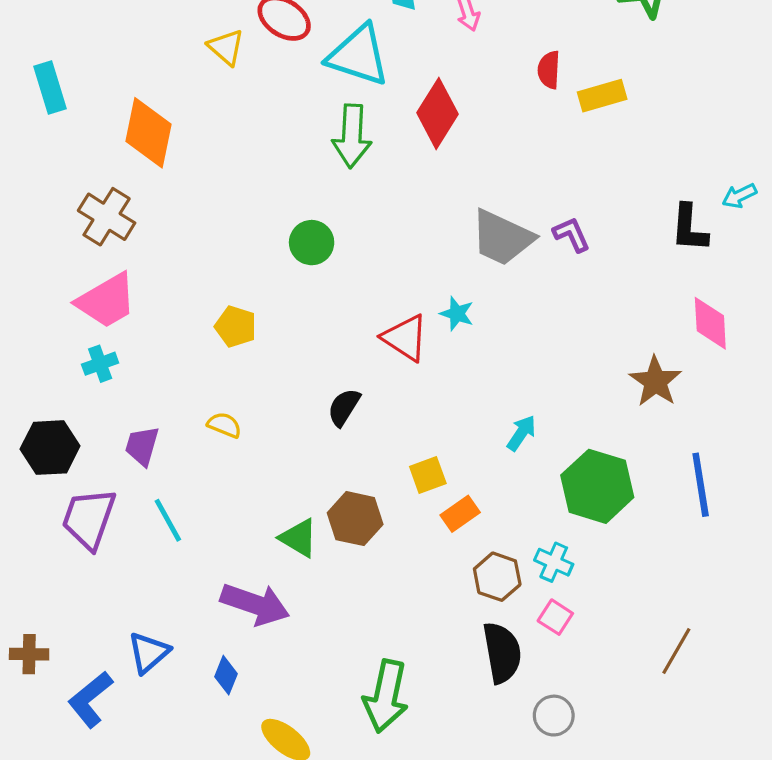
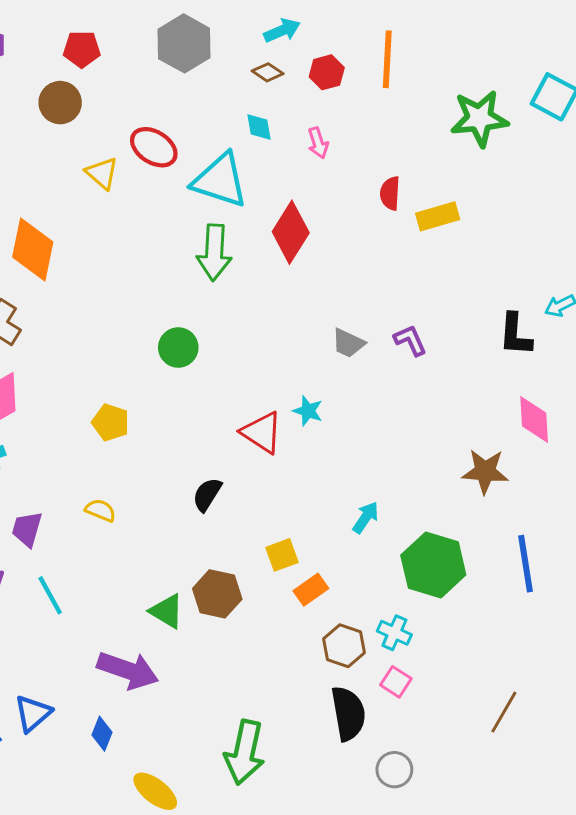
gray trapezoid: (502, 238) -> (348, 343), size x0.6
brown star: (655, 381) -> (485, 471), turned -30

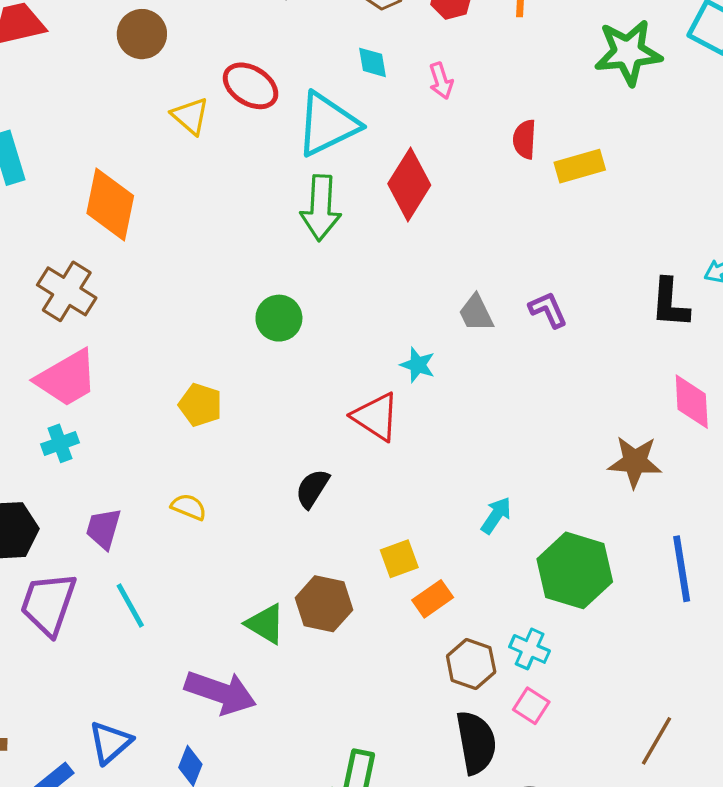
cyan triangle: (220, 180) -> (327, 124), turned -44
gray trapezoid: (348, 343) -> (476, 313), turned 39
cyan star: (308, 411) -> (418, 365), moved

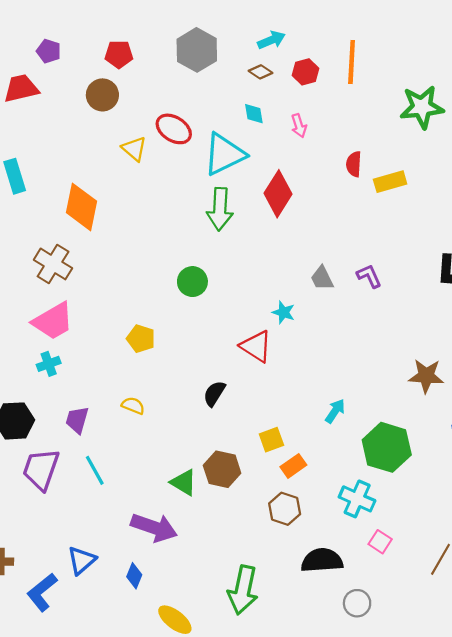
cyan cross: (530, 649) -> (357, 499), size x1.4
brown hexagon: (471, 664) -> (285, 509), moved
pink square: (531, 706) -> (380, 542), moved
black semicircle: (476, 743) -> (322, 560), turned -84

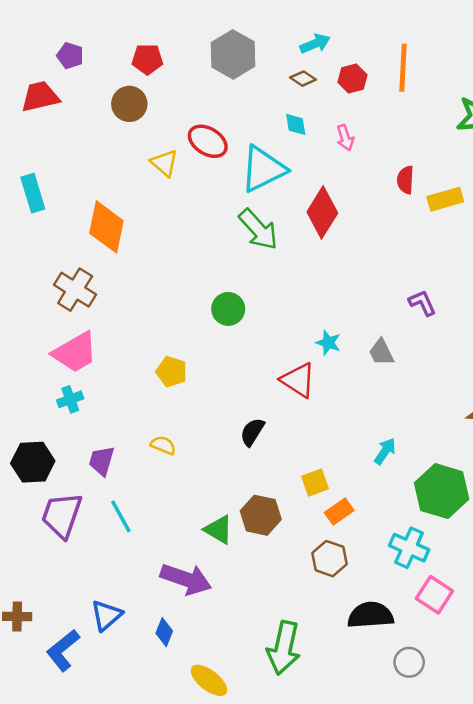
green arrow: (220, 209) -> (258, 229), turned -45
gray trapezoid: (322, 278) -> (381, 352), moved
pink square: (380, 542) -> (434, 595), size x1.4

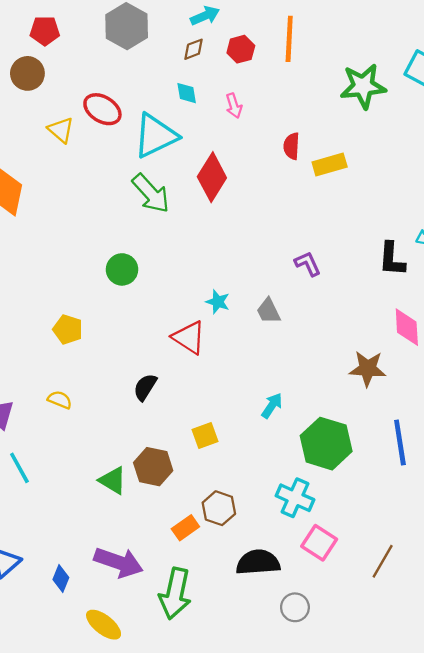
brown diamond: (303, 79) -> (194, 49), turned -55
orange rectangle: (339, 512) -> (185, 528), moved
purple arrow: (186, 579) -> (119, 562), moved

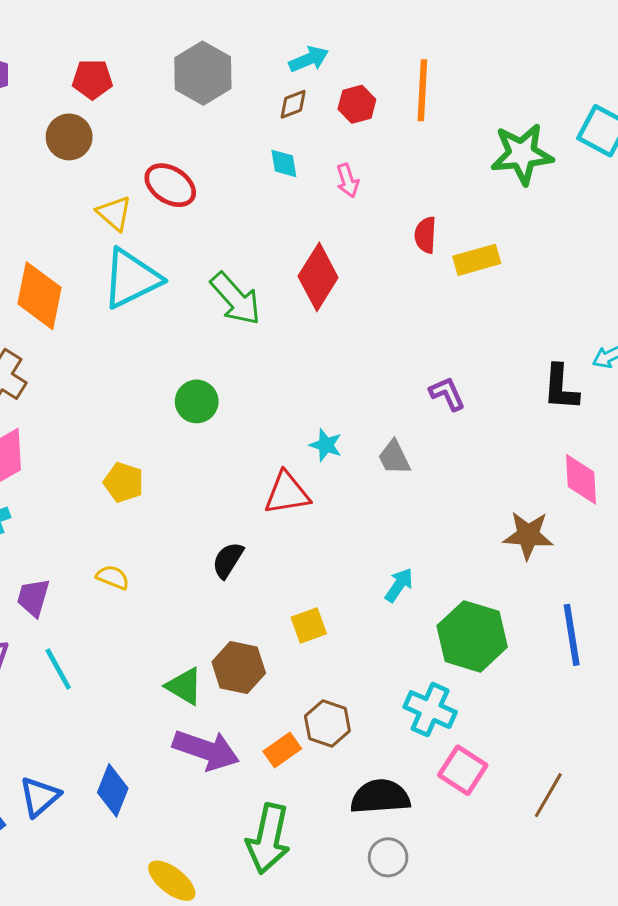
cyan triangle: (155, 136) -> (131, 279), moved
red triangle: (189, 338) -> (287, 493), turned -42
purple arrow: (119, 562) -> (206, 750), moved
blue diamond: (61, 578) -> (113, 790), moved, size x1.4
gray circle: (295, 607) -> (388, 857), moved

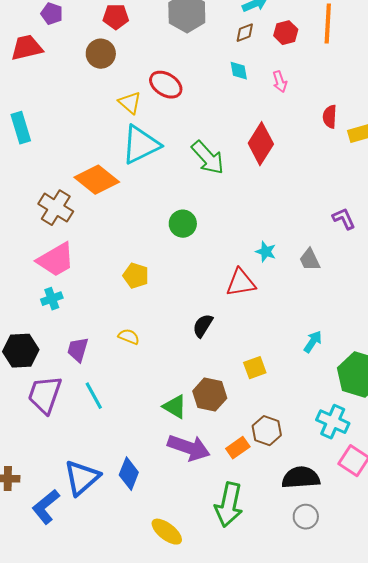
orange diamond: (40, 296) -> (97, 180), moved, turned -63
blue triangle: (40, 797) -> (82, 478), size x1.4

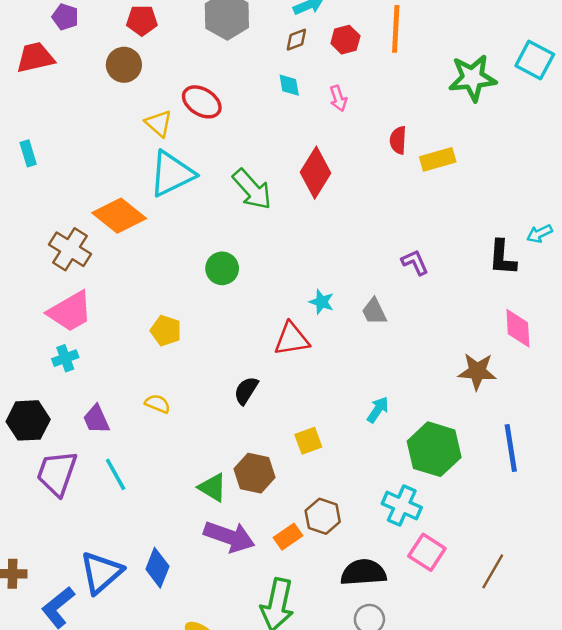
cyan rectangle: (21, 128) -> (28, 153), size x0.7
purple trapezoid: (78, 350) -> (96, 419), turned -40

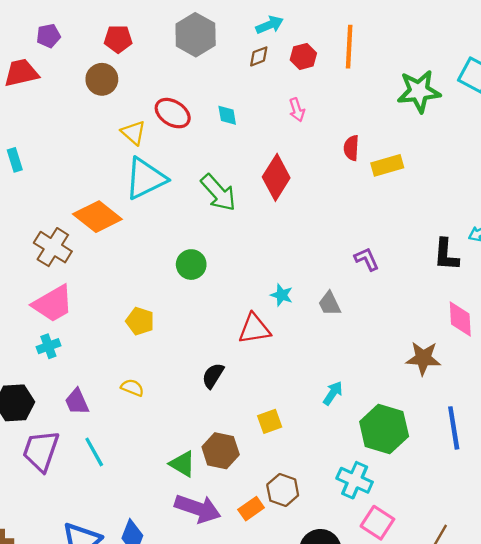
purple pentagon: (65, 17) -> (48, 36), turned -30
cyan diamond: (289, 85) -> (227, 115), moved

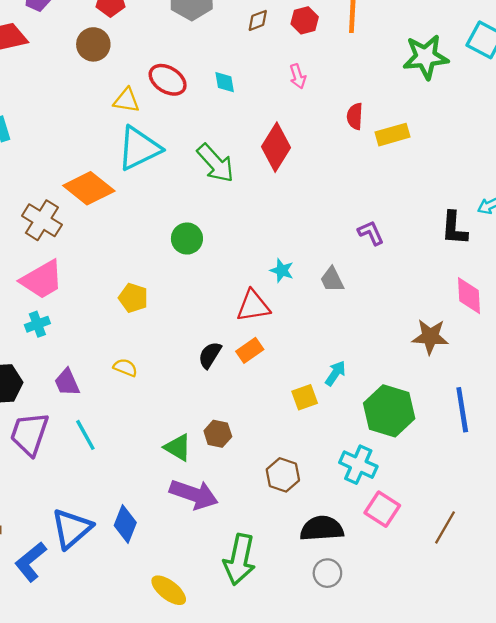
yellow triangle: (133, 133) -> (126, 100), turned -32
yellow square: (270, 421) -> (305, 397), moved
brown hexagon: (221, 451) -> (218, 434), size x0.7
orange rectangle: (251, 509) -> (250, 350), moved

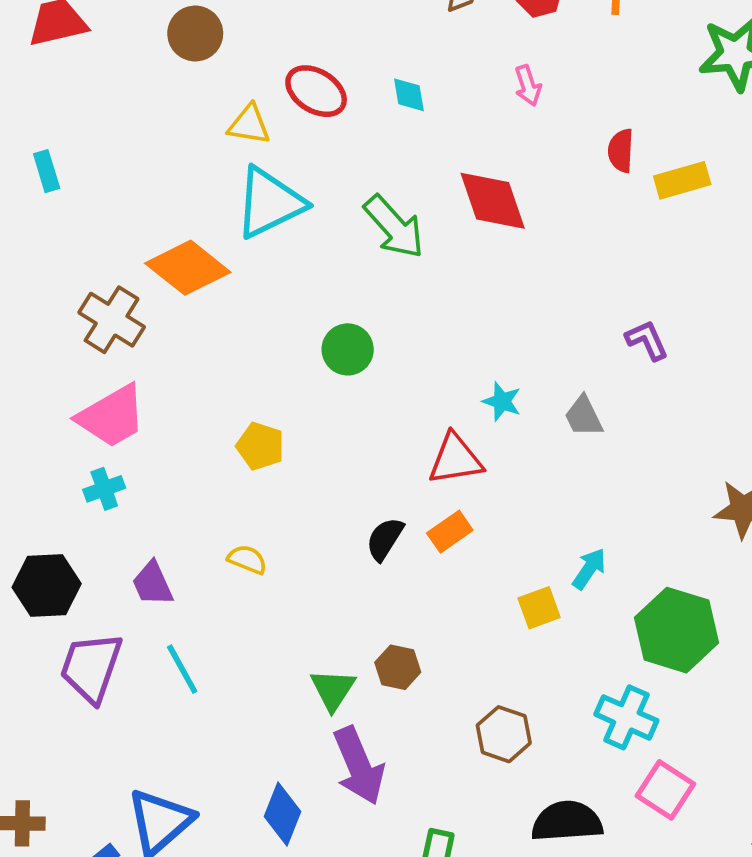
red diamond: (276, 147) -> (493, 201), turned -51
green triangle: (178, 447) -> (333, 690), turned 32
purple arrow: (194, 494) -> (359, 766), turned 48
blue diamond: (125, 524) -> (283, 814), moved

